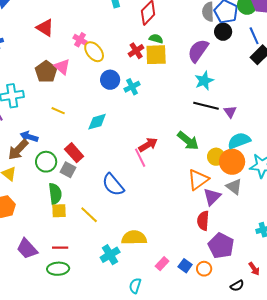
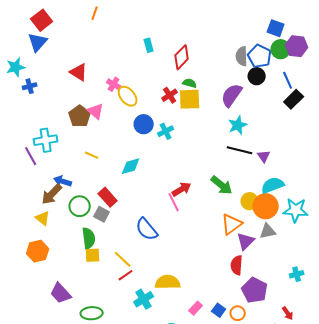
gray triangle: (234, 187) -> (268, 231), turned -48
red line: (60, 248) -> (126, 275), moved, turned -35

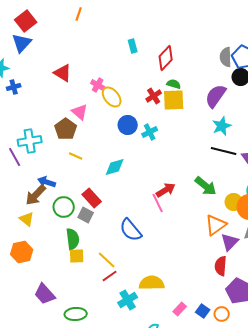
brown pentagon: (80, 116) -> (66, 129), moved

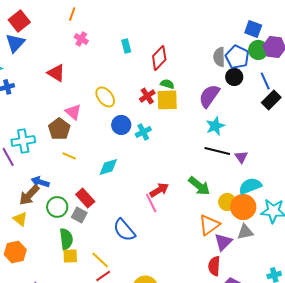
pink cross: (98, 85) -> (81, 39), moved

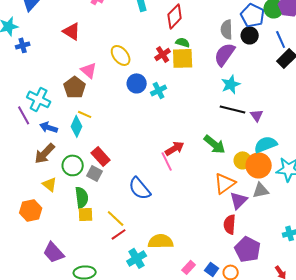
gray semicircle: (219, 57) -> (227, 29), moved
cyan cross: (23, 141) -> (39, 99), turned 35
cyan diamond: (108, 167) -> (77, 126), moved, turned -50
blue arrow: (40, 182) -> (49, 127), moved
yellow triangle: (20, 219) -> (50, 184), moved

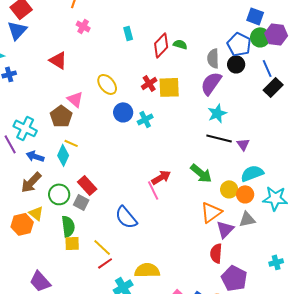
green semicircle: (183, 42) -> (180, 44), moved
orange circle: (259, 165) -> (245, 194), size x0.7
orange hexagon: (31, 210) -> (22, 224), moved

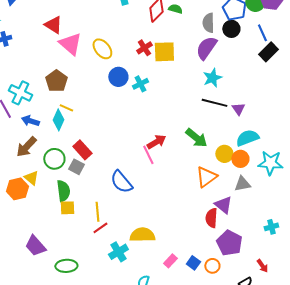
pink triangle: (75, 99) -> (70, 44), moved, size x1.4
purple triangle: (225, 229) -> (223, 205), moved, turned -36
yellow line: (102, 247) -> (97, 212), turned 42

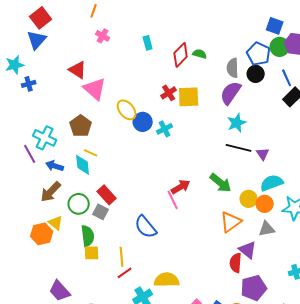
yellow ellipse: (102, 49) -> (127, 110), moved
cyan diamond: (58, 120) -> (83, 165), turned -30
purple pentagon: (229, 243) -> (254, 288), turned 30

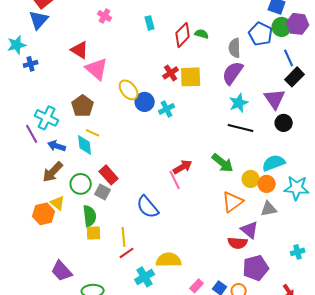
black circle: (256, 74) -> (284, 123), moved
purple triangle: (263, 154) -> (275, 99), moved, size x1.6
red semicircle: (236, 263) -> (238, 243), turned -90

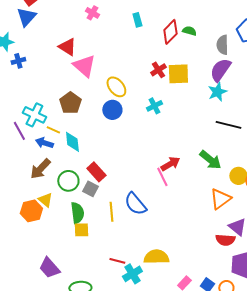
blue circle: (145, 102) -> (112, 110), moved
cyan star: (239, 103) -> (217, 92), moved
yellow line: (93, 133) -> (53, 130), moved
yellow line: (124, 237) -> (111, 212), moved
red line: (127, 253) -> (117, 261), moved, turned 49

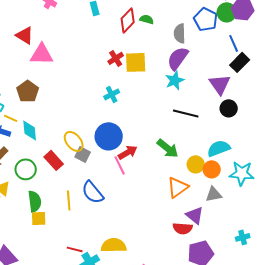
pink triangle: (84, 66) -> (42, 54), turned -40
yellow ellipse: (116, 87) -> (74, 141), moved
blue circle: (112, 110) -> (109, 136), moved, size x1.4
gray square: (90, 189) -> (83, 154), moved

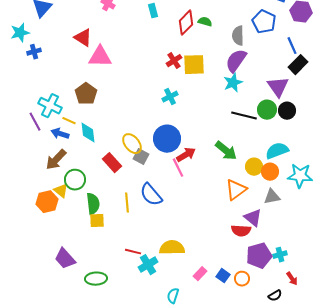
green circle: (227, 12) -> (267, 110), moved
green circle: (26, 169) -> (75, 180), moved
cyan cross: (243, 237) -> (280, 255), moved

